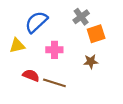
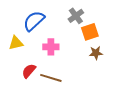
brown star: (91, 62) -> (96, 53), moved
red semicircle: (31, 75) -> (29, 71), turned -70

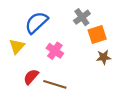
yellow triangle: (16, 43) -> (17, 46), turned -35
pink cross: (51, 47) -> (55, 51), turned 35

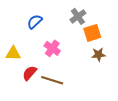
blue semicircle: (36, 23) -> (35, 22), size x0.7
yellow triangle: (17, 46) -> (13, 53), moved, turned 49

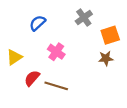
orange square: (92, 33) -> (110, 35), moved
yellow triangle: (13, 53) -> (14, 57), turned -35

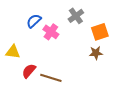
pink cross: (56, 52) -> (51, 32), moved
yellow triangle: (14, 57) -> (13, 52), turned 42

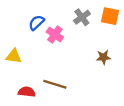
orange square: (100, 32) -> (110, 16), moved, turned 30
red semicircle: (29, 71) -> (27, 92), moved, turned 56

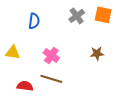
blue semicircle: (36, 23) -> (34, 21), turned 140
pink cross: (55, 35) -> (51, 55), moved

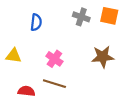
gray cross: (77, 16) -> (81, 17), turned -35
brown star: (97, 53) -> (103, 57), size x1.5

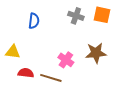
pink cross: (54, 59) -> (66, 60), moved
red semicircle: (26, 91) -> (26, 73), moved

